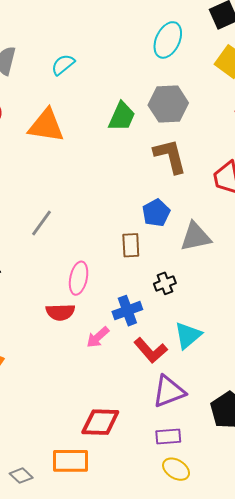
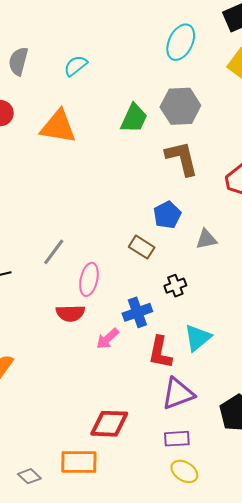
gray line: (42, 223) -> (54, 252), moved
gray triangle: (195, 237) -> (206, 239), size x0.7
brown rectangle: (131, 245) -> (142, 247), turned -55
red L-shape: (151, 350) -> (160, 352), turned 52

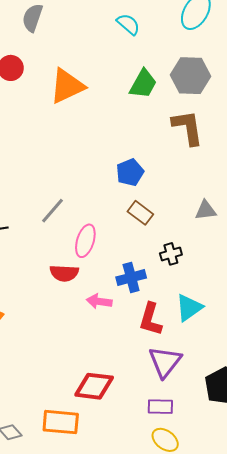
cyan semicircle: (76, 66) -> (128, 24), moved, turned 75
orange triangle: (58, 127) -> (67, 86), turned -39
blue pentagon: (167, 215) -> (130, 172), moved
pink arrow: (108, 339) -> (99, 301), turned 45
purple triangle: (178, 394) -> (165, 362), turned -36

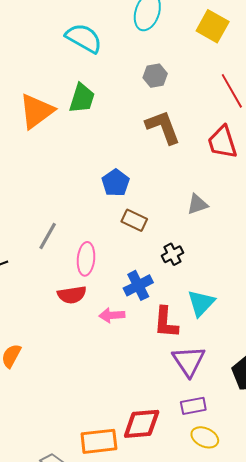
cyan semicircle: (128, 24) -> (84, 38), size x1.5
gray hexagon: (191, 76) -> (155, 76), size x0.6
green trapezoid: (143, 84) -> (82, 98), moved
red diamond: (94, 386) -> (142, 424), moved

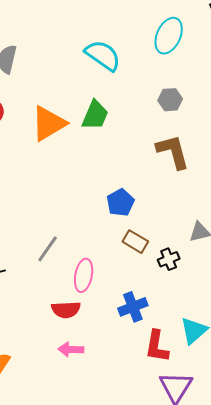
black cross: (172, 254) -> (169, 259), moved
pink arrow: (112, 315) -> (71, 349), moved

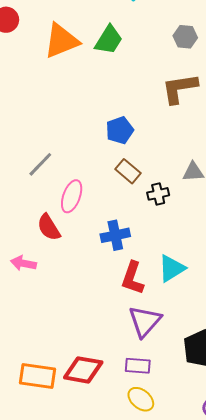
brown L-shape: (173, 152) -> (180, 88), turned -93
red semicircle: (66, 310) -> (49, 227), turned 52
pink arrow: (71, 349) -> (23, 263), moved

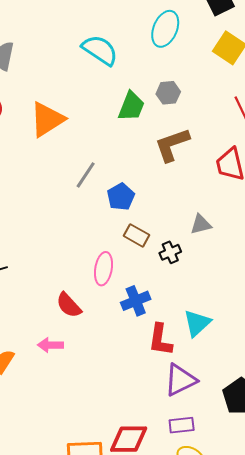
green trapezoid: (109, 40) -> (131, 106), moved
gray line: (40, 164) -> (86, 175), moved
pink ellipse: (72, 196) -> (103, 269), moved
purple triangle: (145, 321) -> (180, 380), turned 33

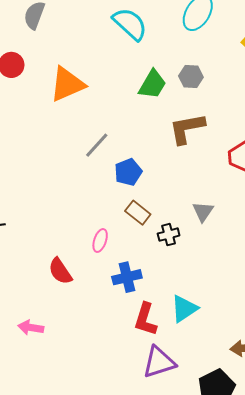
gray triangle: (201, 224) -> (203, 212), turned -50
pink ellipse: (103, 269) -> (100, 240), size x0.7
pink arrow: (50, 345) -> (31, 328), moved

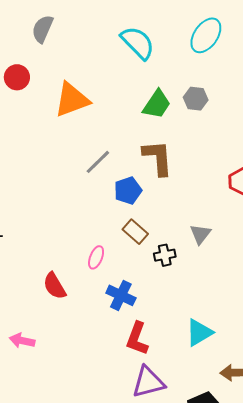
brown L-shape: (187, 128) -> (158, 158), moved, turned 93
blue cross: (127, 277) -> (121, 295), turned 36
cyan triangle: (184, 309) -> (199, 333), moved

